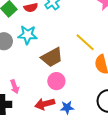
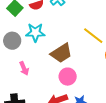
pink arrow: (15, 87) -> (24, 68), moved

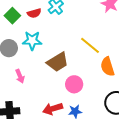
pink circle: (68, 77) -> (74, 84), moved

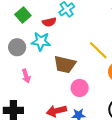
red semicircle: (34, 13) -> (49, 22), moved
brown trapezoid: (58, 62) -> (65, 65), turned 40

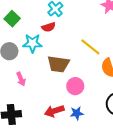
red semicircle: (49, 22) -> (49, 27), moved

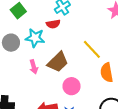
brown trapezoid: (58, 64) -> (58, 62), turned -60
pink arrow: (21, 79) -> (34, 67), moved

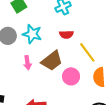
red semicircle: (53, 24) -> (66, 35), moved
pink circle: (72, 86) -> (71, 76), moved

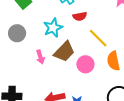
cyan star: (32, 34) -> (53, 28), moved, turned -30
red semicircle: (66, 35) -> (80, 16), moved

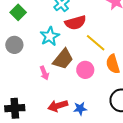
red semicircle: (80, 16) -> (75, 23), size x1.5
pink arrow: (40, 57) -> (44, 73), moved

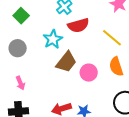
yellow line: (96, 43) -> (112, 38), moved
pink arrow: (44, 73) -> (20, 83), moved

